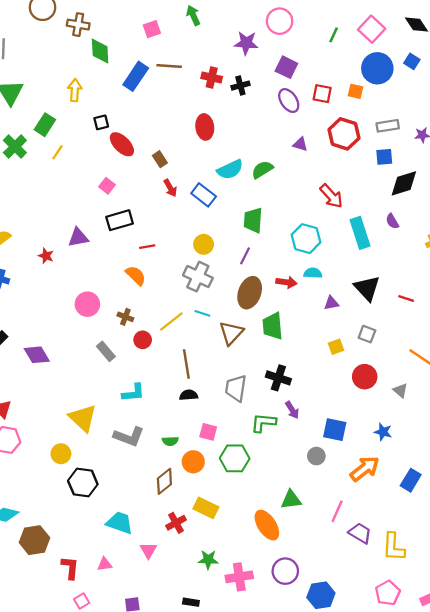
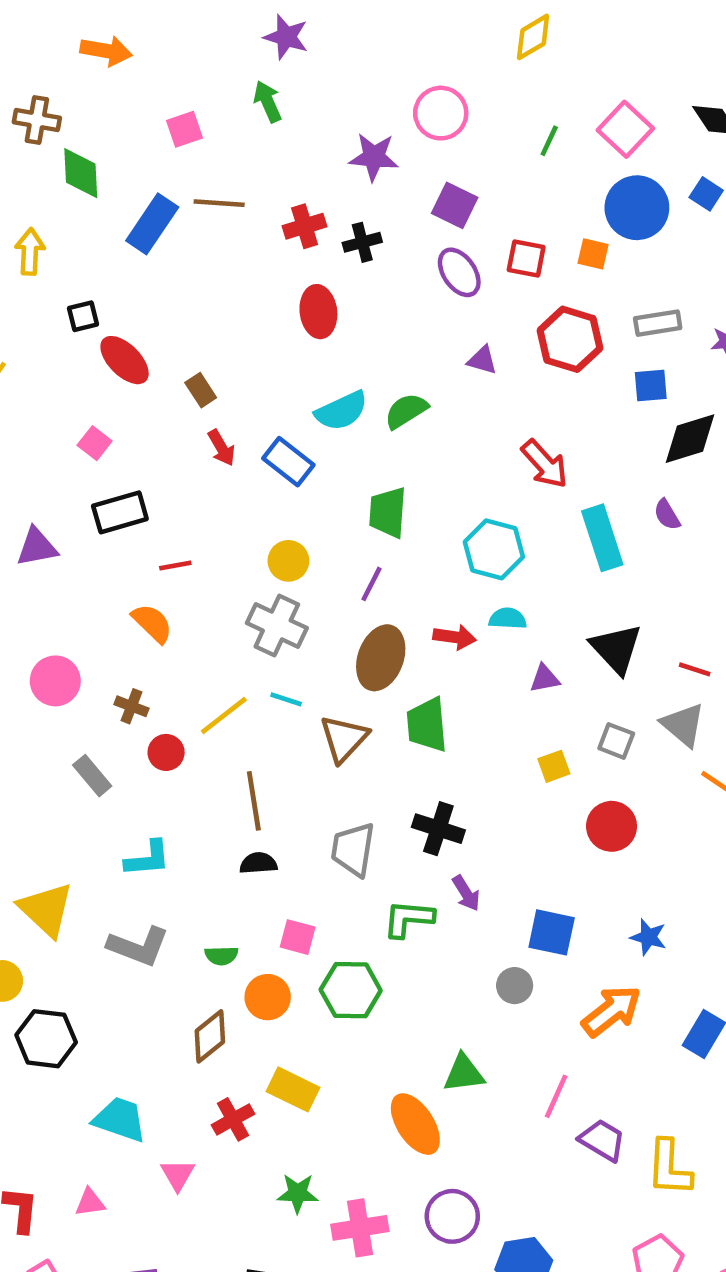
red cross: (212, 78) -> (305, 226), turned -30
red ellipse: (205, 127) -> (318, 312), moved
gray triangle: (400, 390) -> (683, 725), moved, size x1.5

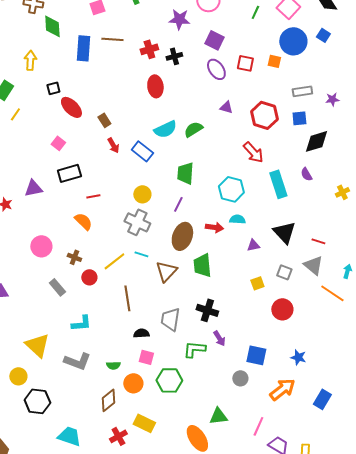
blue rectangle: (152, 224) -> (83, 48), turned -30
red hexagon: (570, 339) -> (264, 115), moved
black semicircle: (258, 863) -> (141, 333), moved

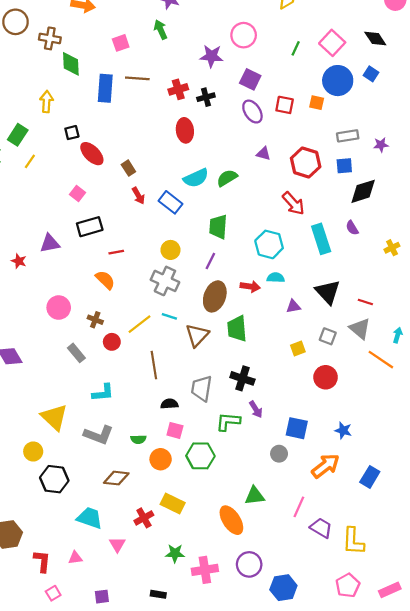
brown diamond: (108, 400) -> (116, 478), moved, turned 45

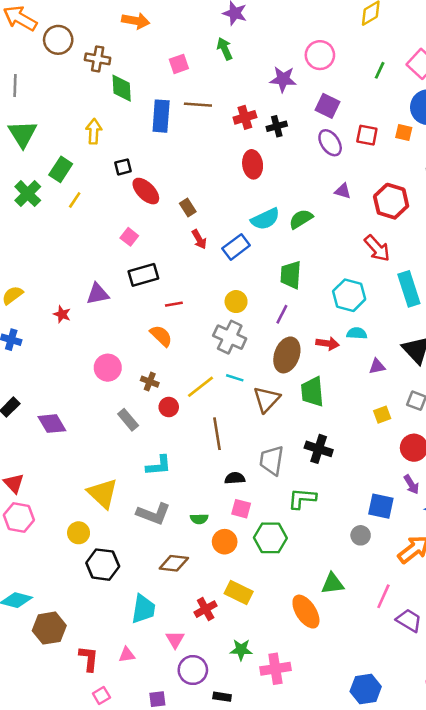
blue rectangle: (171, 202) -> (236, 247), turned -75
purple arrow: (256, 409) -> (411, 485), moved
cyan trapezoid: (90, 518) -> (143, 609), turned 80
purple circle: (249, 564) -> (193, 670), moved

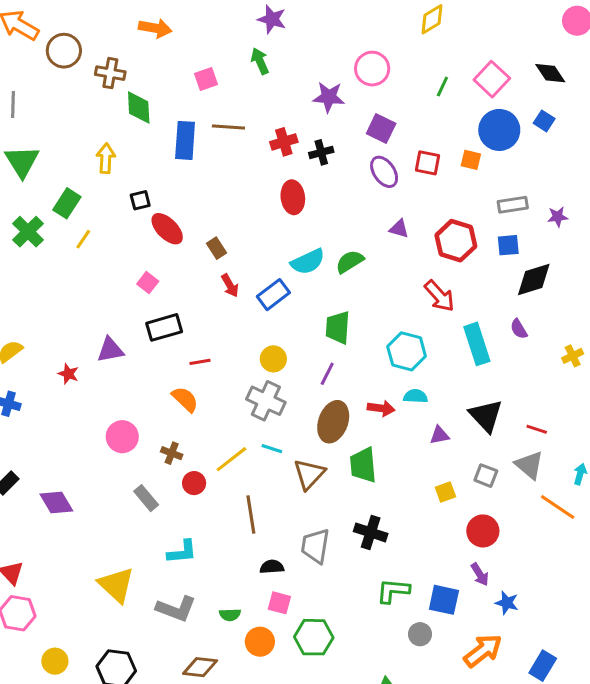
green L-shape: (302, 498) -> (393, 591), moved
yellow circle: (79, 533) -> (55, 661), moved

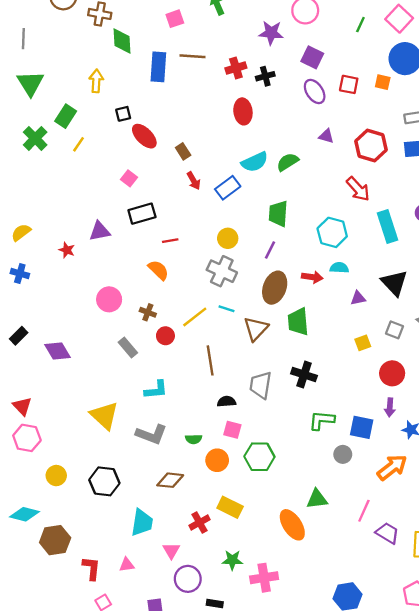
purple arrow: (480, 574) -> (390, 407), turned 36

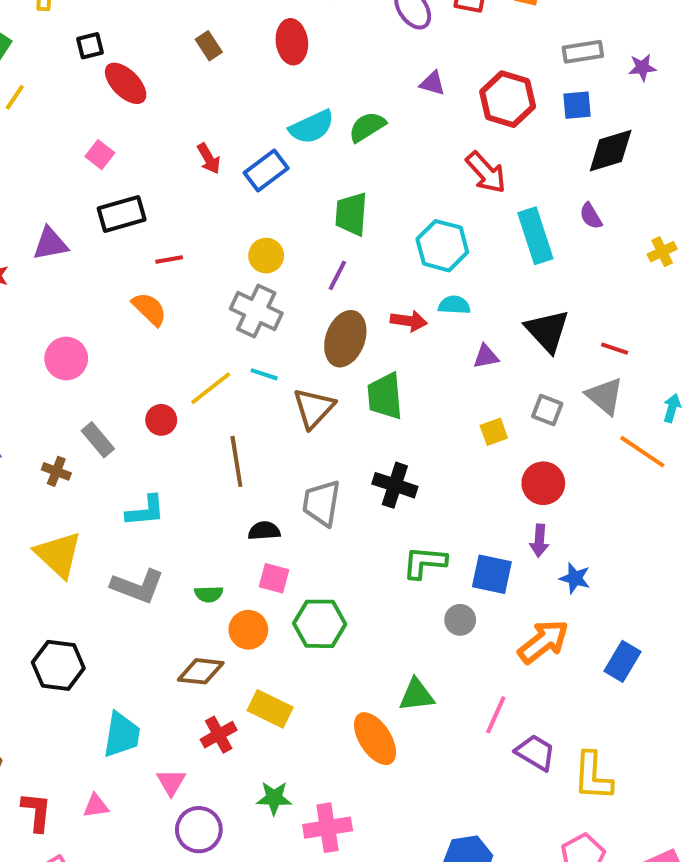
brown rectangle: (183, 151) -> (209, 46), moved
brown cross: (148, 312) -> (56, 471), moved
brown diamond: (170, 480) -> (201, 671), moved

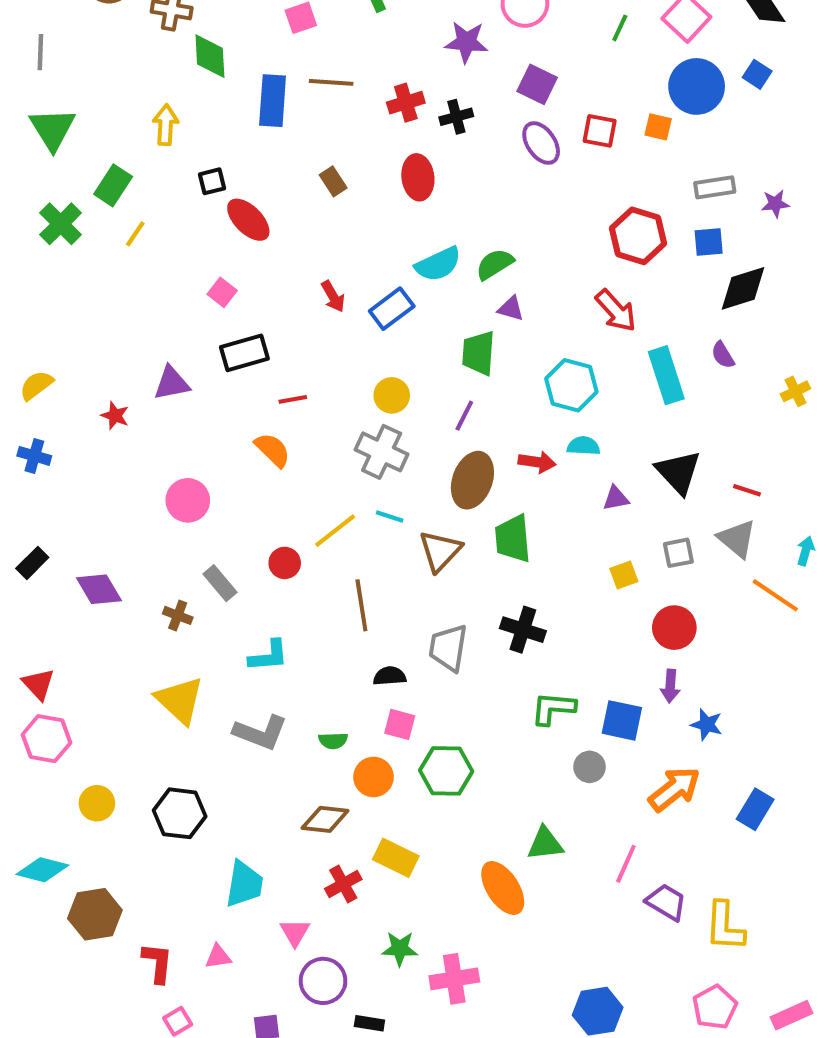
purple triangle: (432, 83) -> (511, 309), moved
gray square: (547, 410) -> (678, 553), turned -32

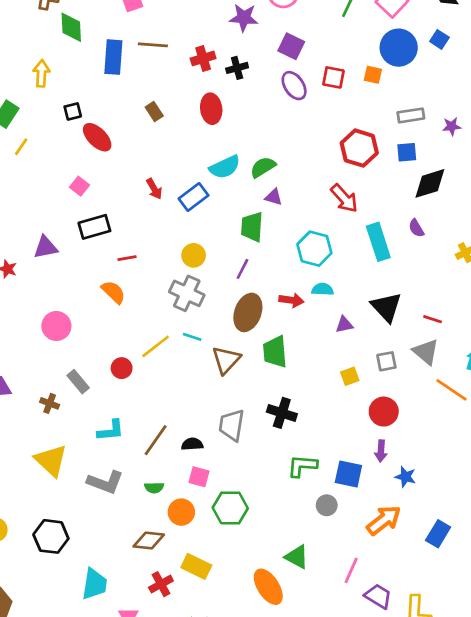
brown line: (361, 605) -> (156, 440), moved, turned 44
green triangle: (545, 844) -> (297, 557), turned 35

